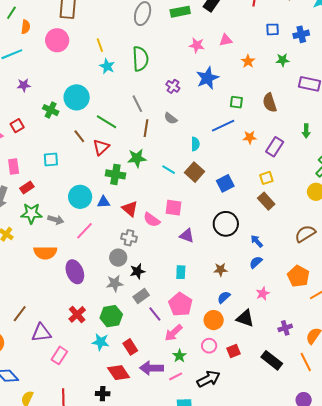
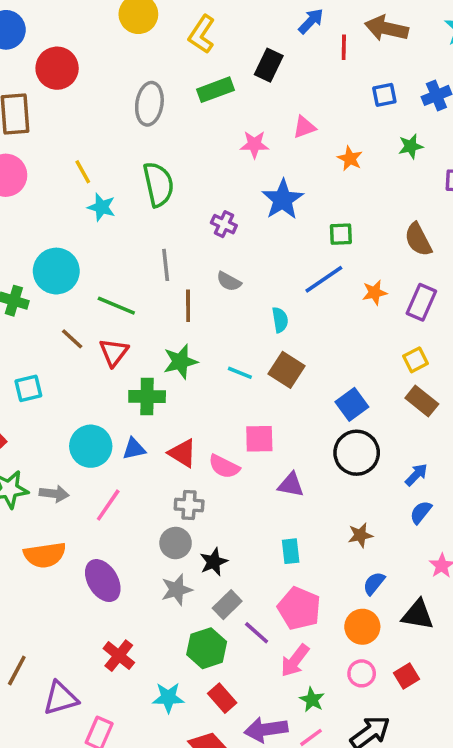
brown semicircle: (270, 103) -> (418, 239), moved
gray line: (137, 104) -> (166, 265), turned 30
blue square: (225, 183) -> (352, 404), moved
blue arrow: (257, 241) -> (416, 475), turned 96
green hexagon: (111, 316) -> (207, 648), moved

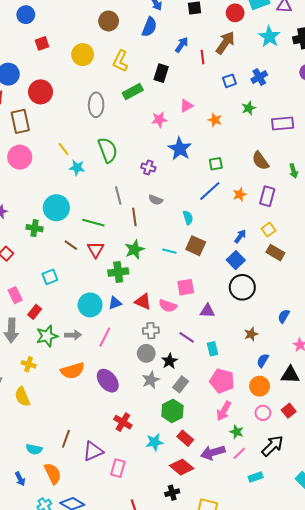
brown arrow: (386, 28) -> (225, 43), turned 120
blue arrow: (416, 475) -> (240, 236), moved
purple line: (257, 633) -> (187, 337), moved

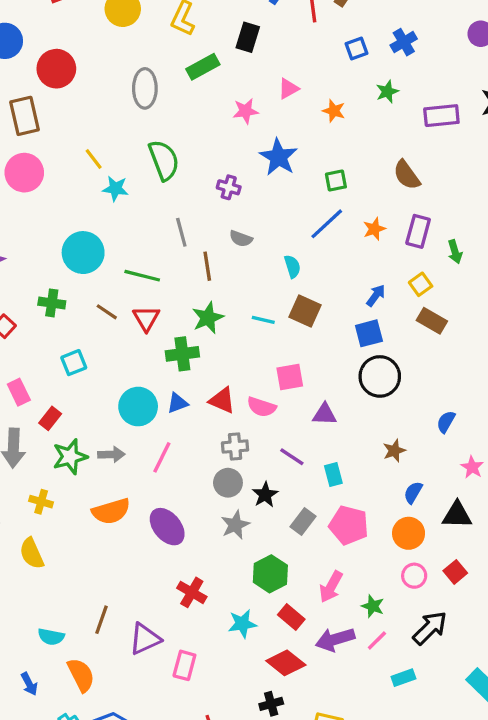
green arrow: (293, 171) -> (455, 252), moved
green cross: (35, 228) -> (52, 303), moved
blue square: (236, 260) -> (369, 333), turned 30
gray rectangle: (181, 384) -> (303, 521), moved
pink arrow: (224, 411) -> (331, 587), moved

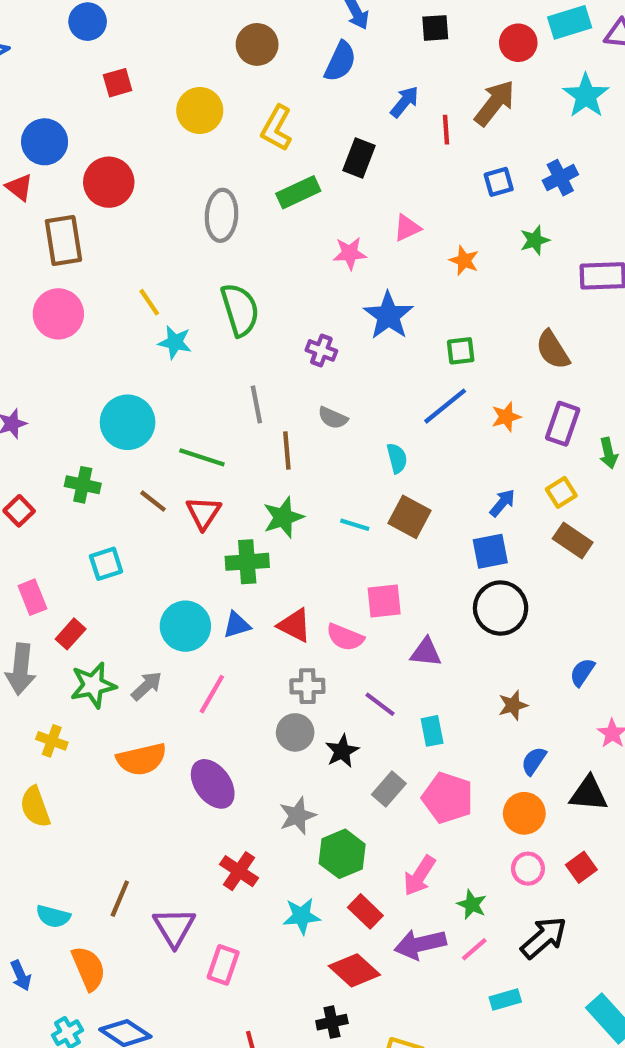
gray arrow: (111, 455) -> (147, 686), turned -45
gray star: (235, 525) -> (297, 816), moved
purple triangle: (145, 639) -> (174, 927), turned -40

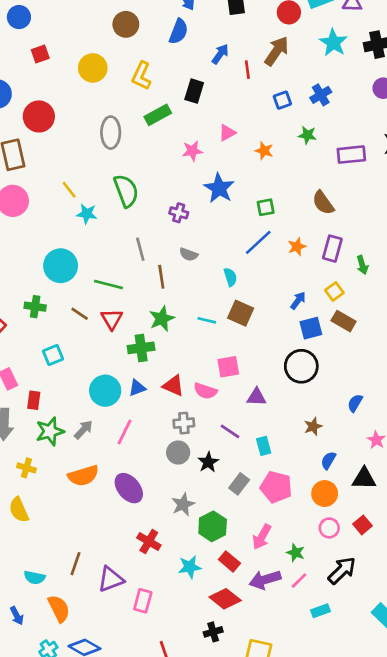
green star: (535, 240) -> (307, 135), turned 30
blue square: (490, 551) -> (311, 328), moved
red rectangle: (71, 634) -> (34, 400), turned -30
purple triangle: (174, 927) -> (111, 579), turned 44

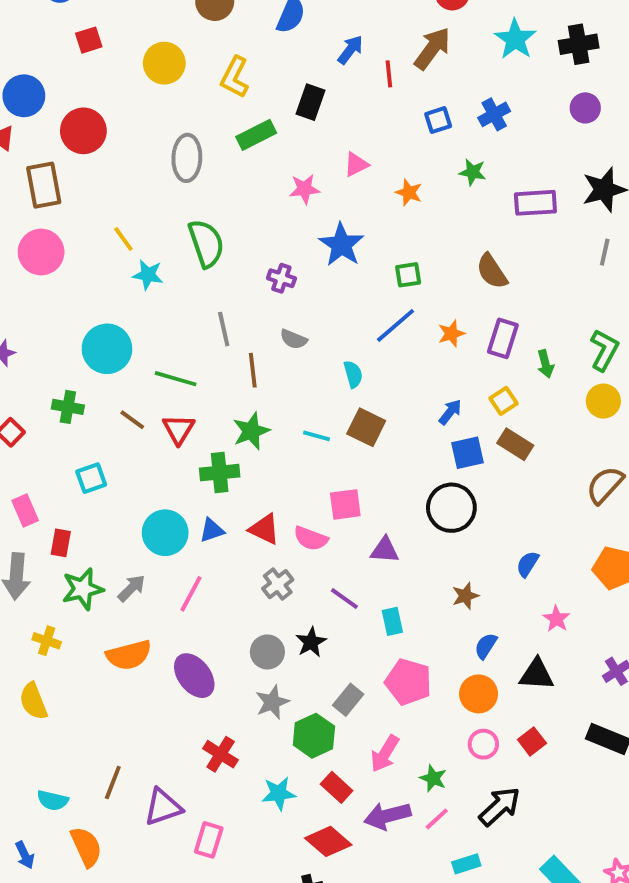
gray cross: (184, 423) -> (278, 584), turned -35
gray circle: (178, 453) -> (267, 652), moved
gray rectangle: (239, 484) -> (348, 700), moved

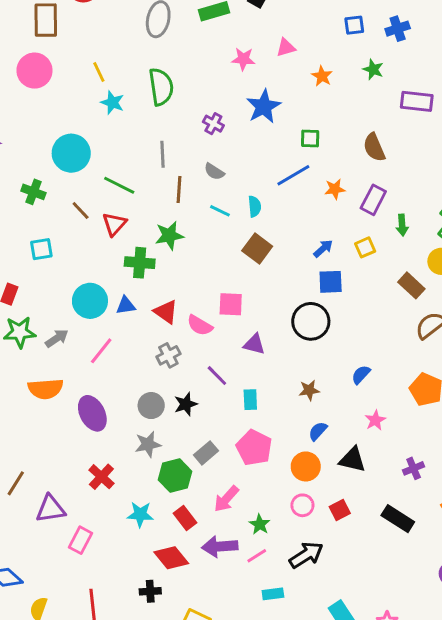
cyan line: (316, 436) -> (220, 211), moved
brown rectangle: (515, 444) -> (411, 285), moved

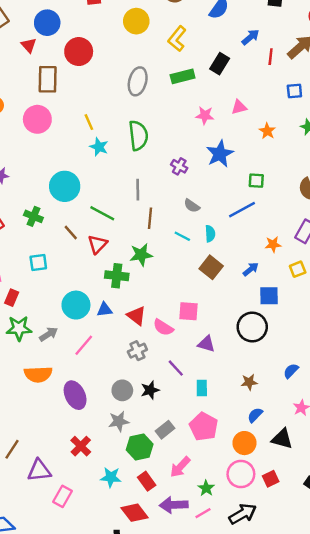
gray semicircle: (214, 172) -> (192, 206), moved
orange star: (335, 189) -> (273, 244), moved
blue arrow: (323, 248) -> (251, 269), moved
pink circle: (302, 505) -> (241, 474), size x1.5

